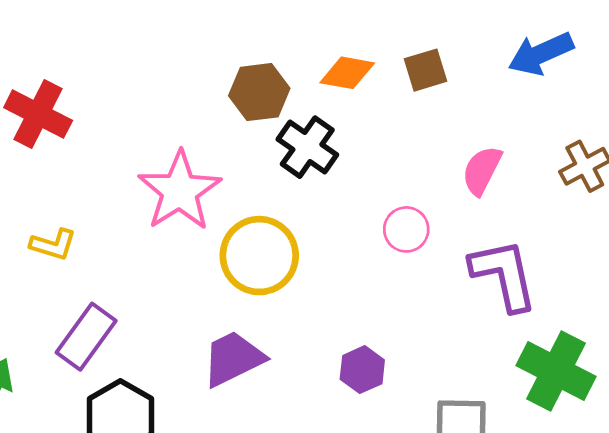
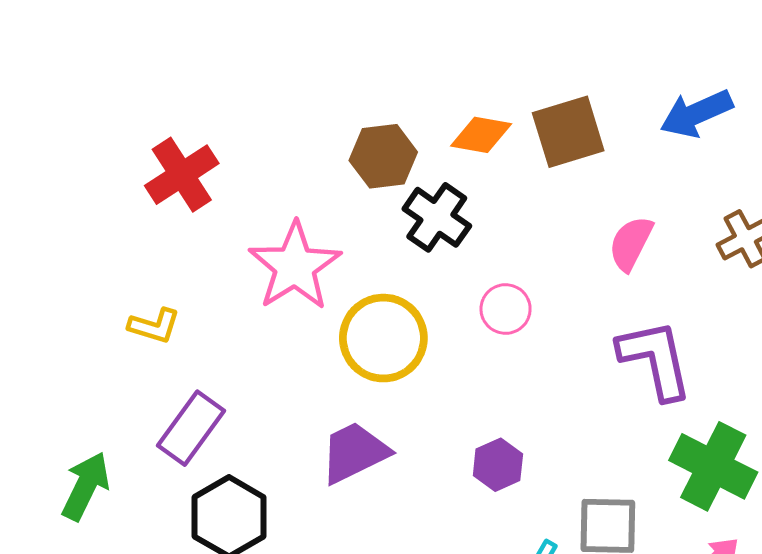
brown square: (425, 70) -> (568, 132), size x1.5
red cross: (38, 114) -> (182, 175), moved, turned 30
pink circle: (406, 229) -> (506, 309), moved

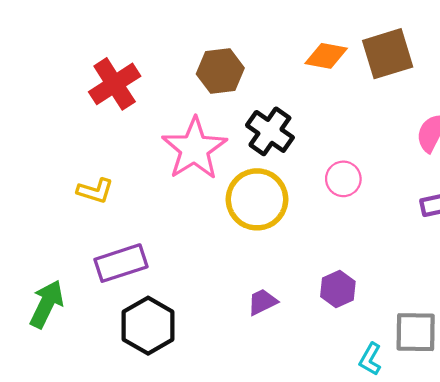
brown hexagon: (383, 156) -> (220, 71), moved
black cross: (437, 217) -> (270, 131), moved
purple rectangle: (191, 428) -> (121, 263), turned 36
purple trapezoid: (354, 453) -> (262, 302), moved, size x0.6

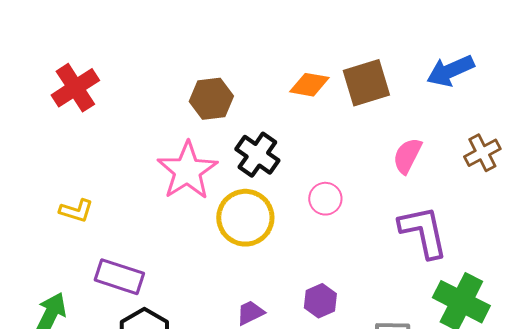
red cross: (115, 84) -> (75, 88), moved
yellow L-shape: (95, 191) -> (76, 211), moved
purple rectangle: (121, 263) -> (119, 277), turned 36

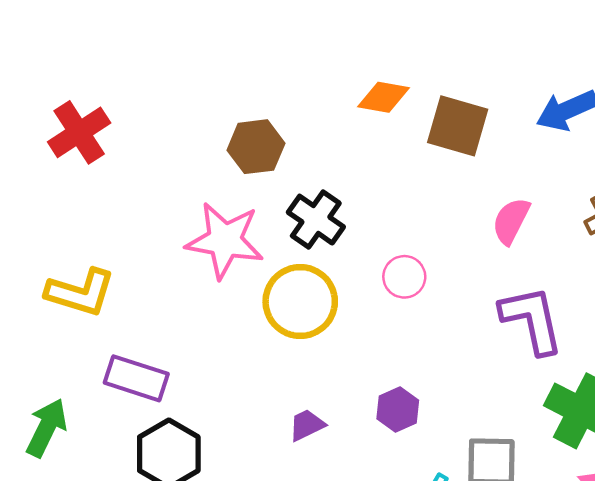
brown square: (366, 83) -> (458, 126), turned 33
orange diamond: (309, 85) -> (383, 97), moved
pink star: (187, 171) -> (225, 240), turned -30
yellow L-shape: (76, 211) -> (80, 292), size x1.6

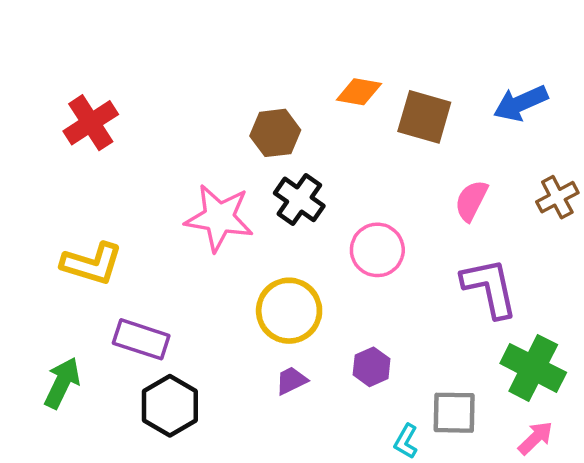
brown hexagon: (256, 147) -> (275, 133), moved
pink circle: (404, 277) -> (377, 250), size x1.4
yellow circle: (300, 302) -> (289, 311), moved

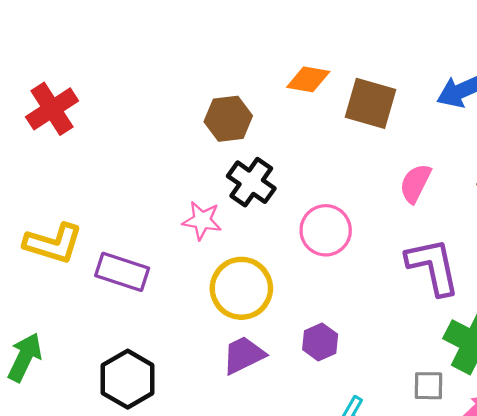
pink star: (219, 218) -> (202, 220), moved, size x0.6
purple rectangle: (141, 339) -> (122, 272), moved
purple trapezoid: (291, 381) -> (244, 355), size x1.4
gray square: (454, 413) -> (429, 386), moved, size x0.7

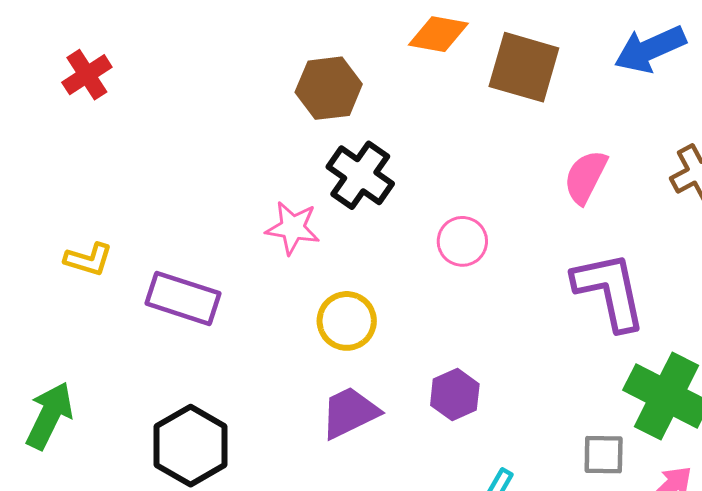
red cross: (52, 109) -> (87, 75), size x0.7
pink circle: (326, 230) -> (462, 241), size x0.7
yellow L-shape: (53, 243) -> (88, 259), size x0.6
yellow circle: (241, 288) -> (347, 321), size x0.7

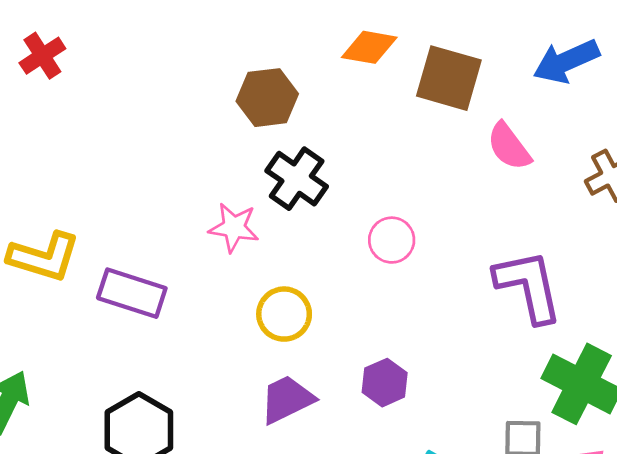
red cross: (87, 75) -> (42, 56), moved
pink semicircle: (586, 177) -> (509, 146), moved, turned -64
yellow L-shape: (88, 259) -> (44, 257), size x1.6

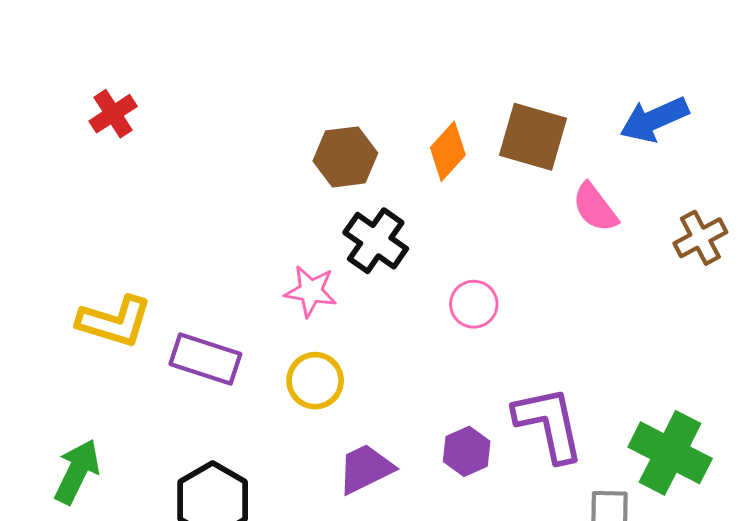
orange diamond: (369, 47) -> (448, 151), moved, turned -58
purple L-shape: (529, 286) -> (549, 424), moved
yellow circle: (284, 314) -> (315, 381), moved

